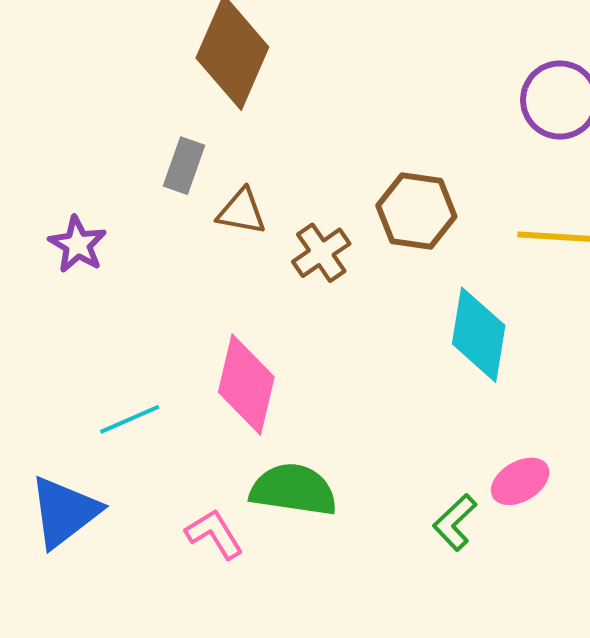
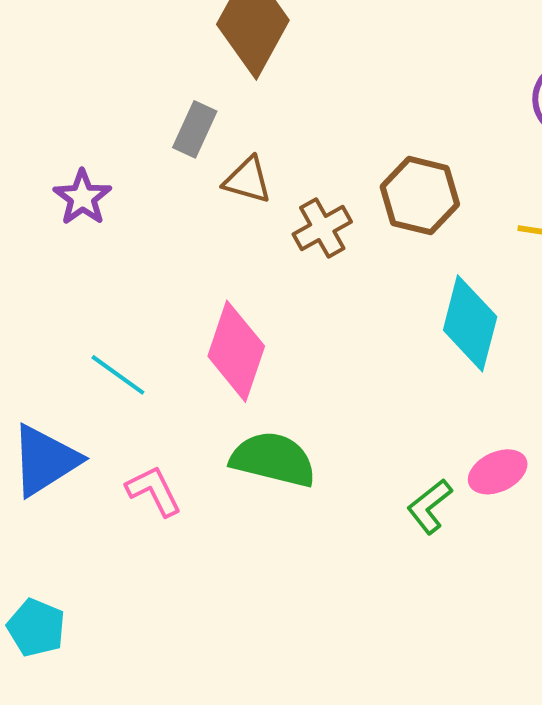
cyan line: (130, 419) -> (118, 375), turned 54
pink L-shape: (214, 534) -> (154, 491), moved

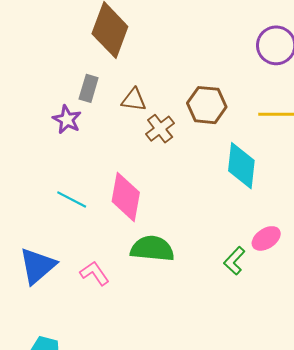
brown triangle: (247, 180) -> (134, 100), moved
purple star: (82, 198) -> (67, 120), moved
cyan line: (118, 375) -> (72, 199), moved

